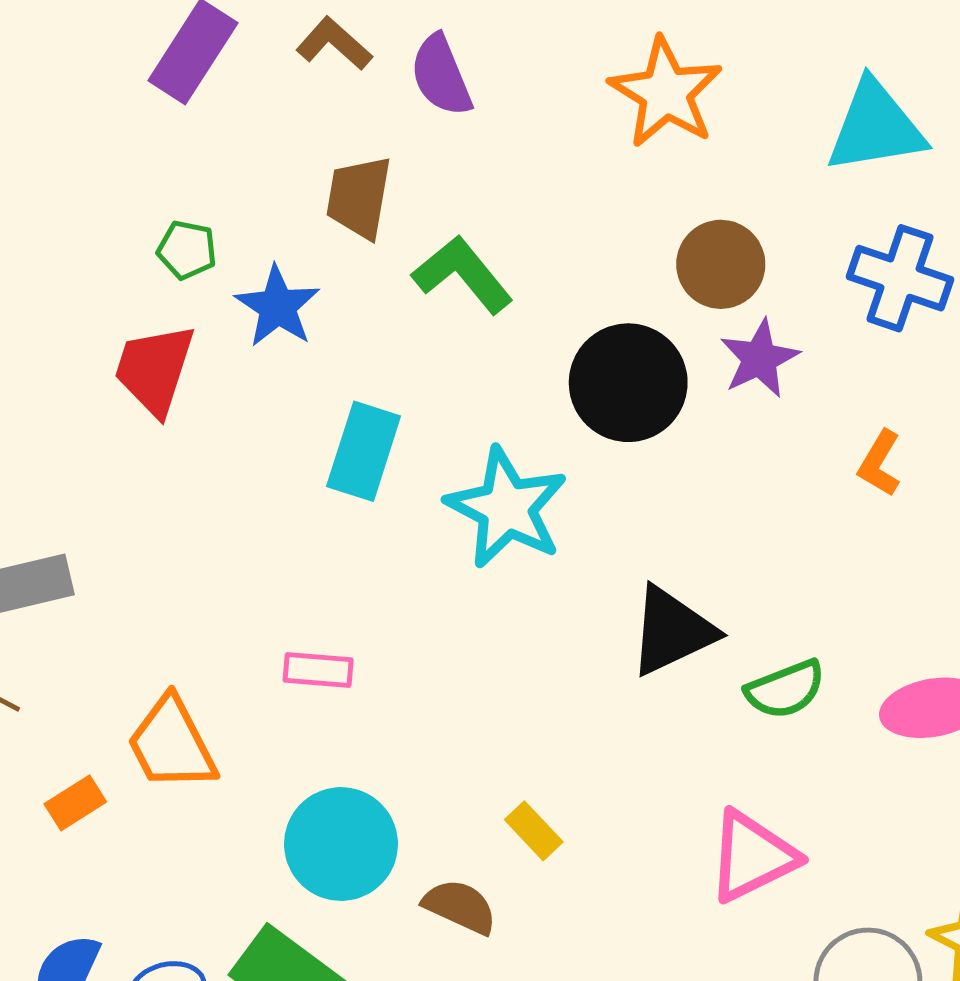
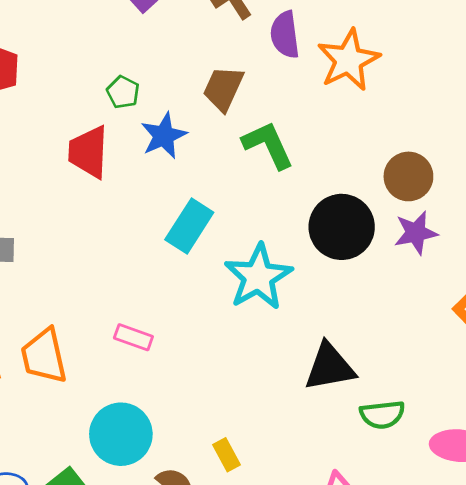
orange star: (666, 93) -> (348, 60), moved
red trapezoid: (154, 369) -> (88, 152), turned -30

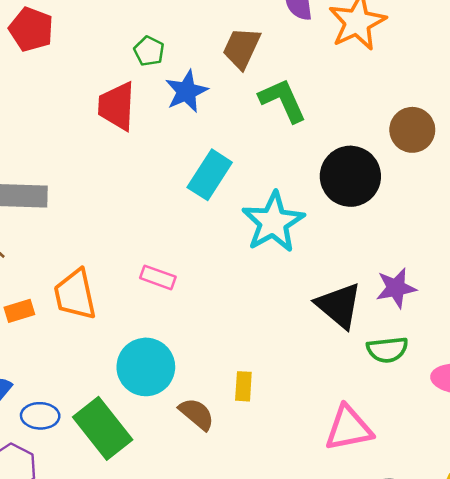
purple star: (416, 233) -> (396, 288), moved
black triangle: (330, 367) -> (339, 305), turned 50
yellow rectangle: (227, 455) -> (243, 386), turned 32

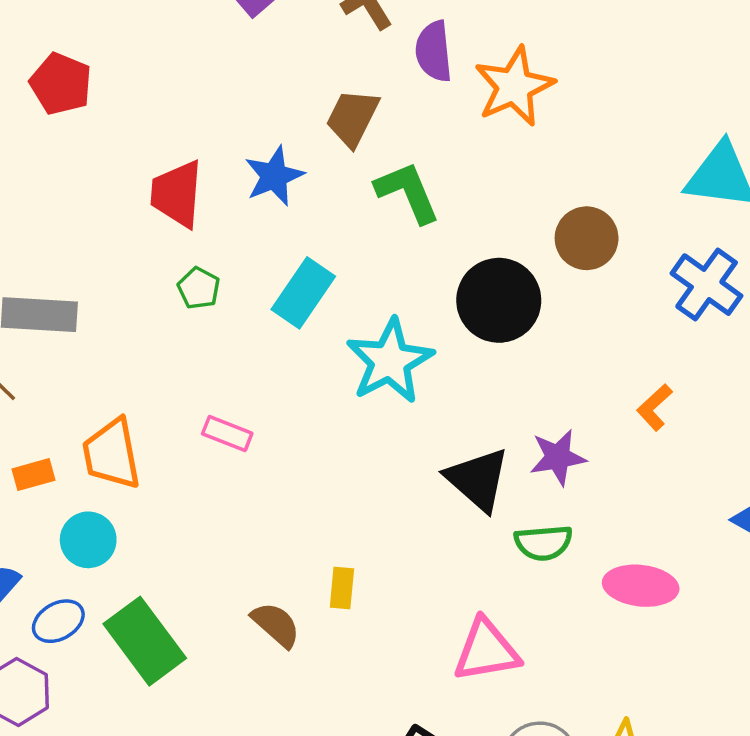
green pentagon: (149, 51) -> (199, 288), moved
cyan circle: (146, 367) -> (88, 540), moved, size x0.7
blue ellipse: (40, 416) -> (58, 621), turned -33

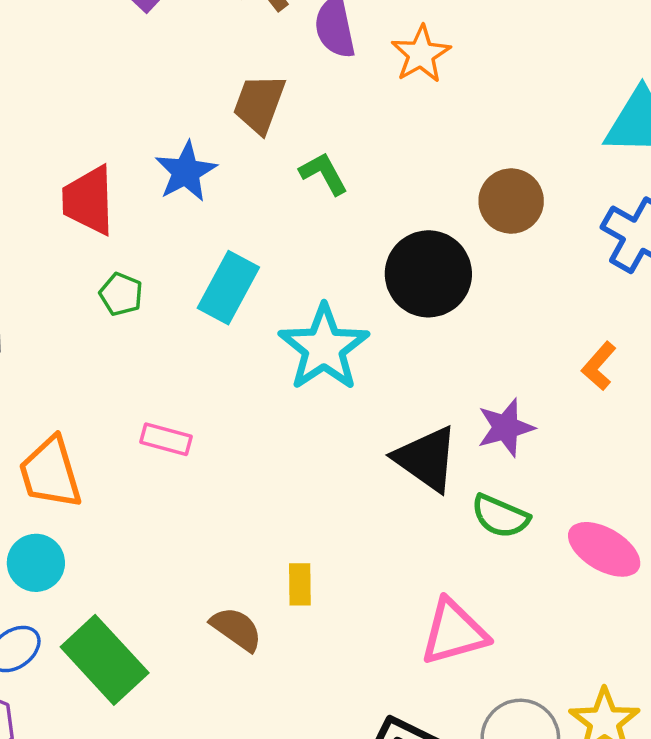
orange star: (514, 86) -> (421, 54), size x0.7
green L-shape: (408, 192) -> (324, 174), size x0.7
green semicircle: (543, 543) -> (500, 516), turned 34
pink ellipse: (641, 586) -> (604, 549), turned 30

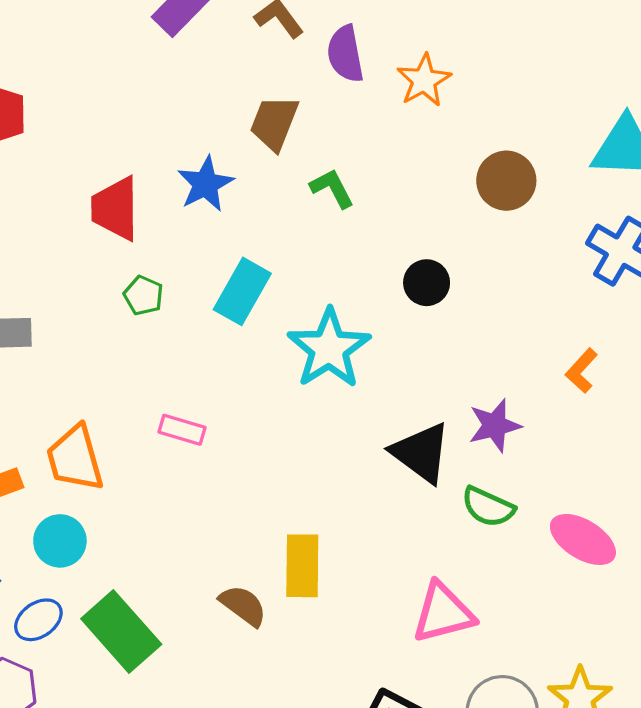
brown circle: (511, 201) -> (506, 181), moved
black circle: (428, 274) -> (427, 283), size x0.6
yellow rectangle: (300, 584) -> (302, 566), size x1.6

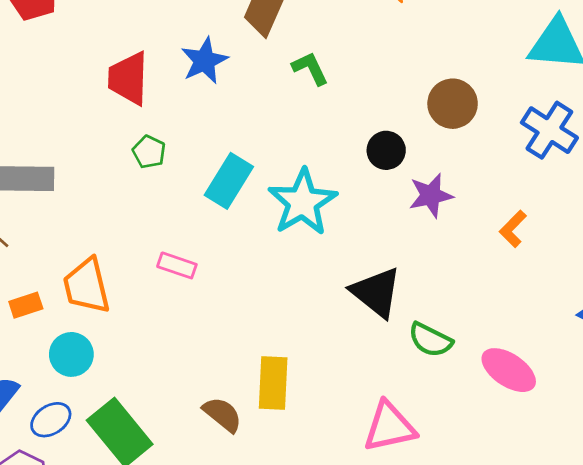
brown circle: (506, 181) -> (453, 104), moved
cyan rectangle: (242, 291) -> (229, 181), moved
purple star: (495, 425) -> (431, 195), moved

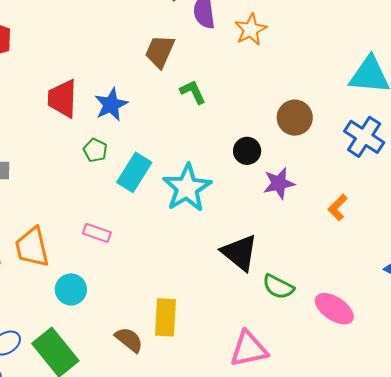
blue star: (204, 61) -> (111, 105), moved
green pentagon: (149, 152) -> (95, 150), moved
cyan circle: (71, 354) -> (71, 289), moved

